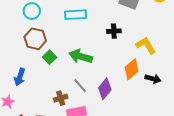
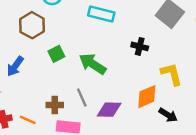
brown hexagon: (35, 39) -> (32, 25), moved
purple diamond: (105, 89) -> (109, 110), turned 35

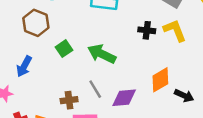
yellow L-shape: (172, 74) -> (175, 30), moved

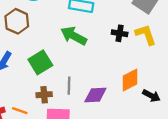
green square: (64, 49) -> (40, 62), moved, size x1.5
green arrow: (102, 54) -> (74, 36), moved
gray line: (95, 89) -> (69, 86), turned 30

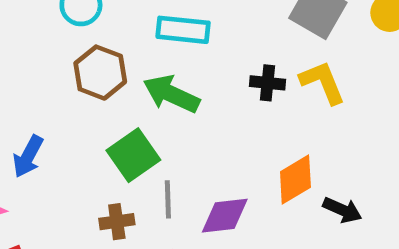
brown hexagon: (17, 21) -> (100, 73), moved
green square: (40, 62) -> (133, 155), moved

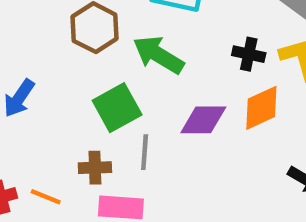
orange diamond: (295, 180) -> (261, 108), moved
purple diamond: (225, 216) -> (203, 120), moved

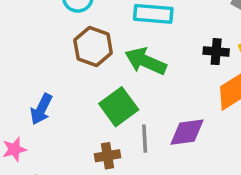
purple diamond: (203, 120) -> (187, 132), moved

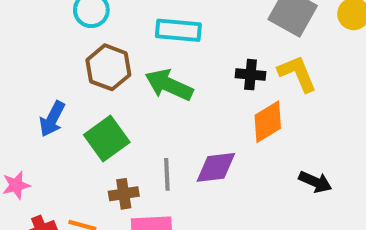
green square: (119, 107) -> (107, 138), moved
blue arrow: (41, 109) -> (52, 119), moved

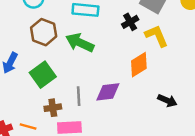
black cross: (251, 75) -> (130, 22), moved, turned -35

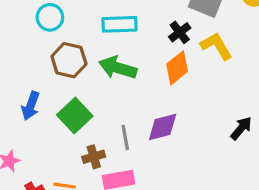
orange diamond: (139, 65) -> (177, 68), moved
black arrow: (167, 101) -> (241, 128), turned -66

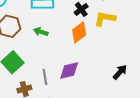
yellow L-shape: (216, 46) -> (105, 19), turned -50
green arrow: (118, 68) -> (41, 32), size x0.6

